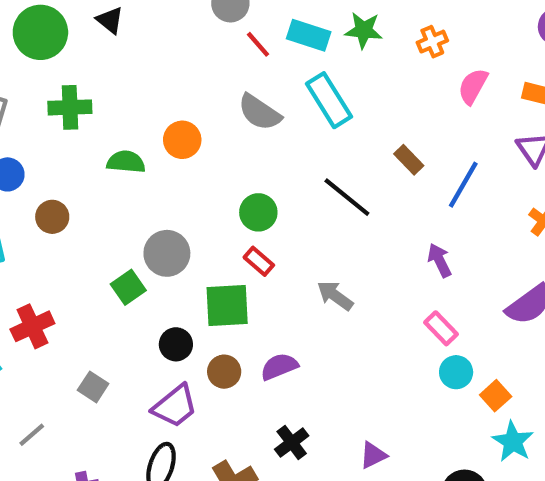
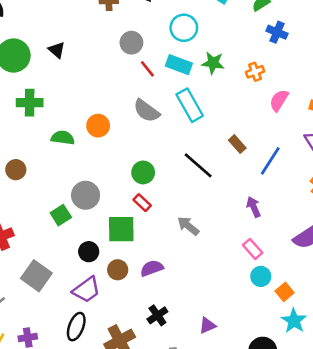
gray square: (93, 387) -> (36, 276), size x1.6

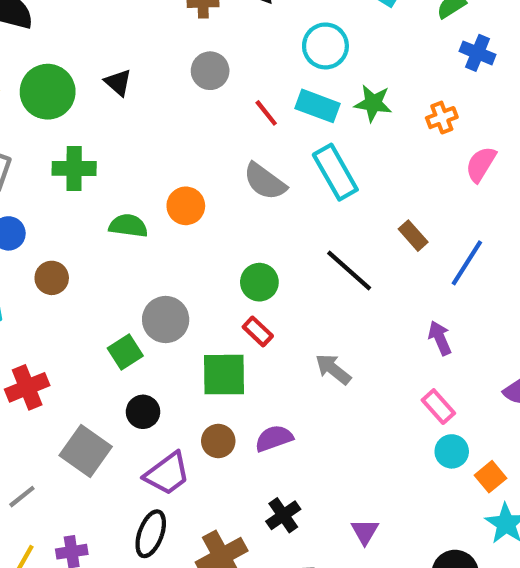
gray circle: (131, 43) -> (210, 71), moved
black circle: (89, 252) -> (143, 412), moved
purple triangle: (207, 325) -> (365, 532), turned -36

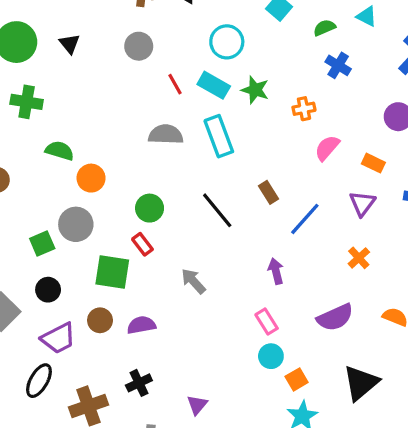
gray semicircle: (265, 181) -> (166, 134), turned 136
orange circle: (186, 206) -> (91, 178), moved

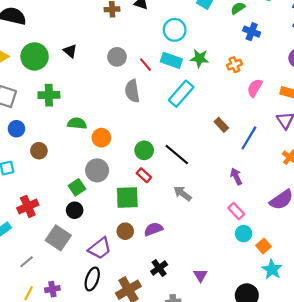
gray circle: (139, 46) -> (117, 57), moved
gray semicircle: (166, 134) -> (132, 91), moved, turned -90
cyan rectangle: (219, 136) -> (181, 94), turned 72
black line: (217, 210) -> (177, 155), moved
black circle: (48, 290) -> (75, 210), moved

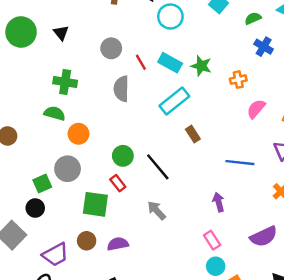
cyan circle: (175, 30) -> (170, 16), moved
green cross: (49, 95) -> (65, 82), moved
brown rectangle: (221, 125) -> (193, 134), moved
blue line: (249, 138) -> (240, 163), turned 55

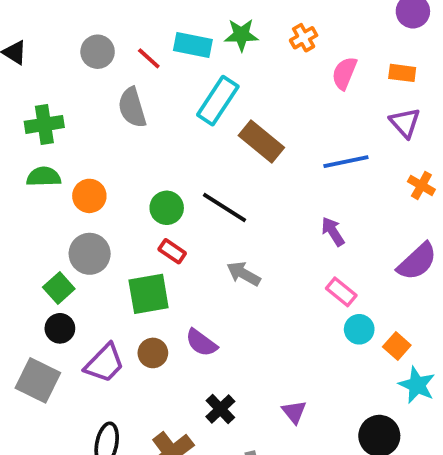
brown rectangle: (193, 134) -> (261, 141), size x1.6
purple semicircle: (118, 244) -> (201, 343), turned -115
purple trapezoid: (55, 255) -> (104, 363), moved

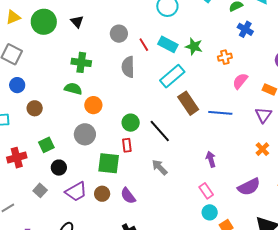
blue line: (346, 162) -> (220, 113), moved
red rectangle: (172, 251) -> (127, 145), turned 32
green square: (59, 288) -> (46, 145), moved
gray square: (38, 380) -> (40, 190), size x0.6

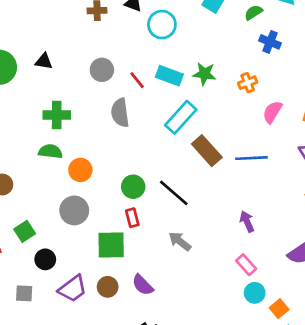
black triangle: (77, 22) -> (44, 61), turned -32
gray square: (40, 190) -> (24, 293), turned -32

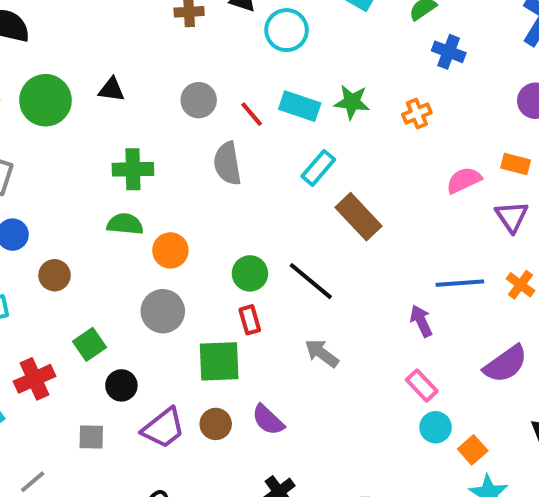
pink semicircle: (272, 112) -> (464, 180), moved, turned 35
cyan rectangle: (181, 117) -> (318, 168), size x0.7
blue line: (251, 158) -> (460, 283), moved

